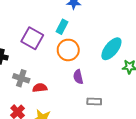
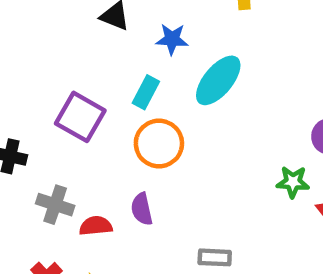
cyan ellipse: (111, 49) -> (218, 80), moved
purple semicircle: (78, 77) -> (142, 209), moved

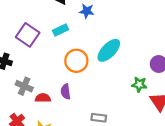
cyan ellipse: (218, 80) -> (109, 50), moved
cyan rectangle: (146, 92) -> (61, 30), moved, turned 32
purple square: (80, 117) -> (28, 35), moved

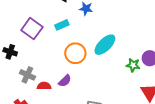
green star: (139, 84) -> (133, 65), moved
purple semicircle: (66, 92) -> (65, 81), turned -128

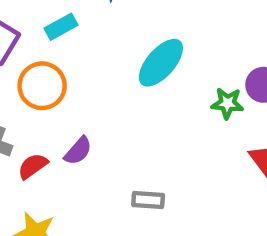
orange circle: (75, 53) -> (42, 86), moved
red semicircle: (44, 86) -> (33, 166), turned -32

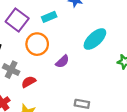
purple semicircle: (78, 151) -> (62, 62), moved

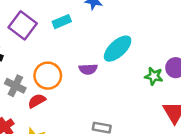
orange circle: (37, 44) -> (48, 76), moved
purple semicircle: (62, 62) -> (88, 69), moved, turned 40

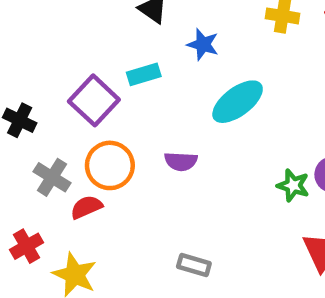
purple square: (23, 25) -> (94, 100), moved
cyan ellipse: (118, 49) -> (238, 102), moved

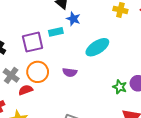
blue star: (203, 44) -> (73, 19), moved
purple square: (94, 100) -> (33, 42), turned 30

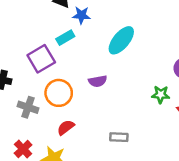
green star: (120, 87) -> (161, 95), moved
red semicircle: (26, 90) -> (66, 127), moved

